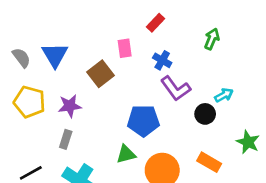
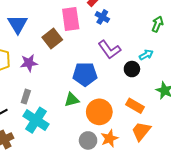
green arrow: (212, 39) -> (157, 24), moved
pink rectangle: (125, 48) -> (71, 19), size x1.6
blue cross: (162, 60) -> (102, 17), moved
gray rectangle: (66, 139) -> (26, 97), moved

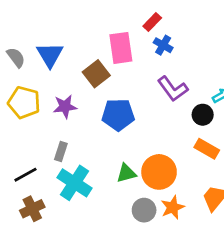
blue pentagon: (85, 74) -> (118, 115), moved
green triangle: (72, 100) -> (126, 173), moved
orange rectangle: (135, 106) -> (207, 149), moved

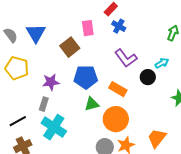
pink rectangle: (121, 48) -> (88, 28), size x0.7
purple star: (65, 107) -> (51, 82), moved
orange rectangle: (207, 149) -> (118, 89), moved
green triangle: (126, 173) -> (92, 104), moved

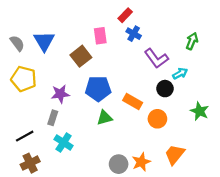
purple L-shape: (126, 58) -> (156, 58), moved
orange circle: (116, 119) -> (157, 119), moved, size x0.7
cyan cross: (54, 127) -> (64, 143), size x0.7

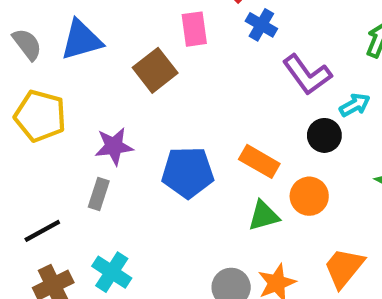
blue triangle: (44, 41) -> (81, 40), turned 45
blue pentagon: (98, 89) -> (188, 172), moved
green triangle: (105, 118) -> (264, 216), moved
cyan cross: (64, 143) -> (112, 272), moved

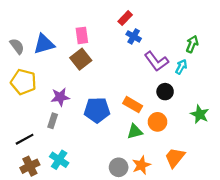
pink rectangle: (194, 29) -> (82, 35), moved
cyan arrow: (355, 105) -> (181, 67), moved, turned -32

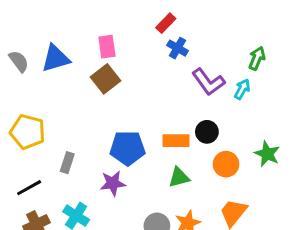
yellow pentagon: (23, 82) -> (28, 132), moved
black circle: (165, 92) -> (207, 132), moved
purple star: (60, 97) -> (113, 183), moved
orange rectangle: (133, 105) -> (176, 141), turned -30
orange circle: (158, 122) -> (226, 164), moved

